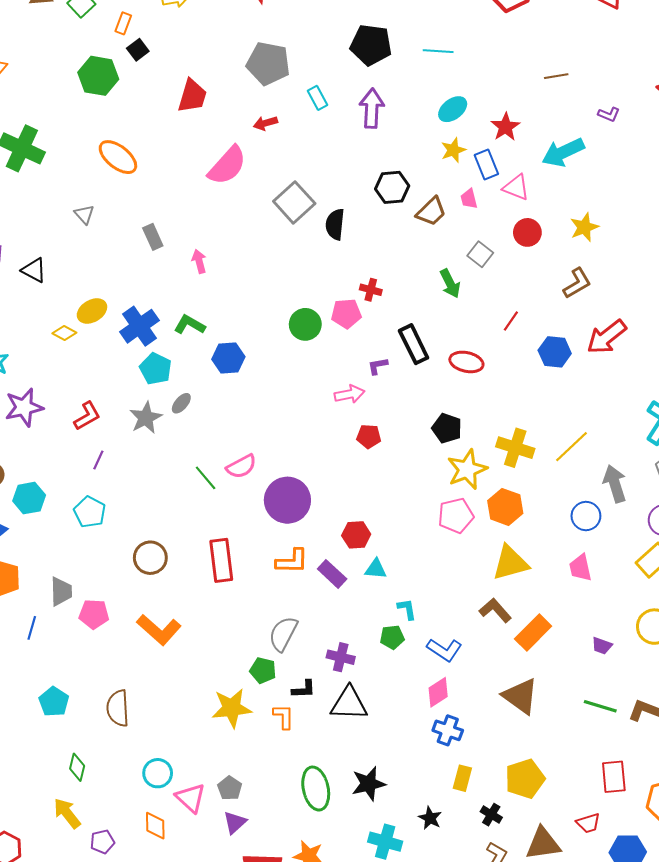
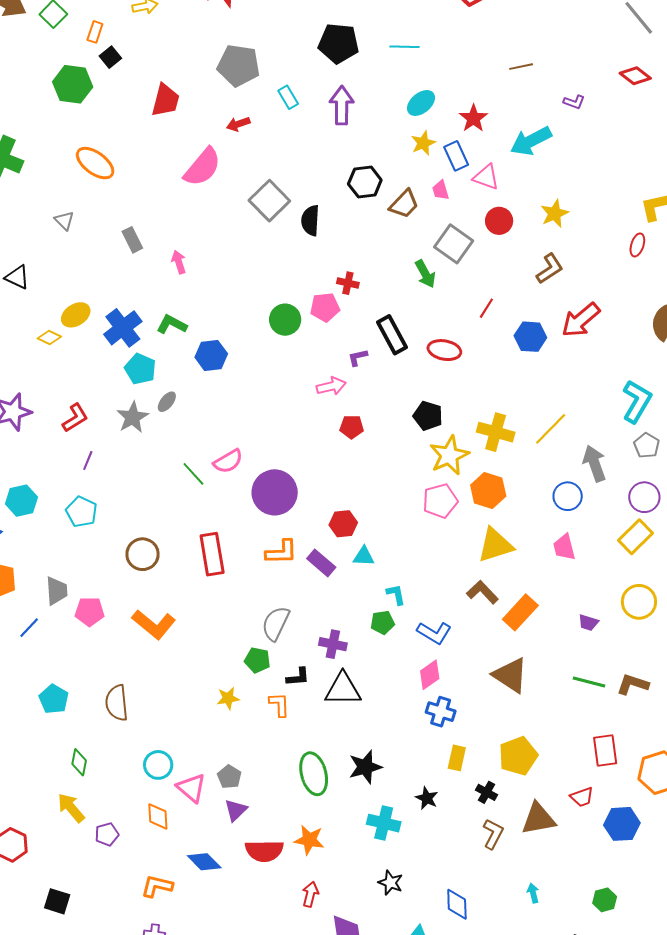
gray square: (480, 254) -> (454, 244), size x1.5
blue line: (32, 628) -> (29, 628), turned 30
yellow star: (232, 708) -> (228, 698), size x0.6

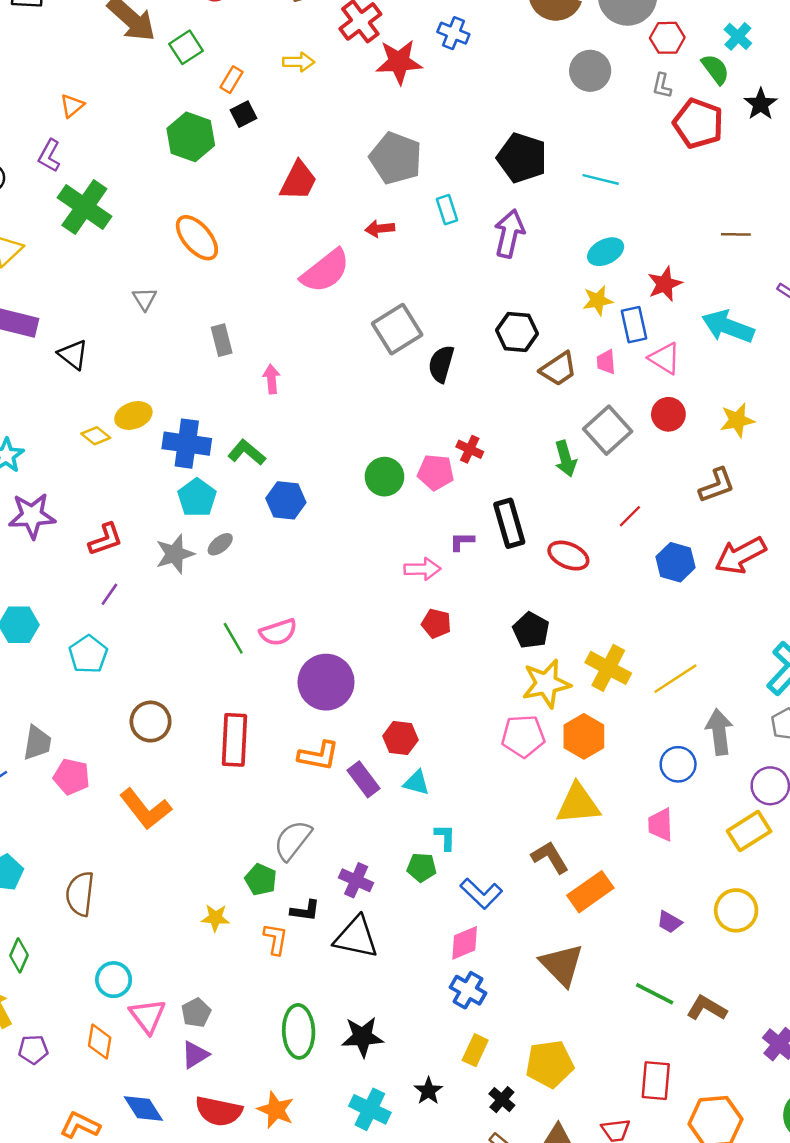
cyan arrow: (531, 141) -> (728, 327), turned 36
blue cross: (123, 328) -> (187, 444), turned 33

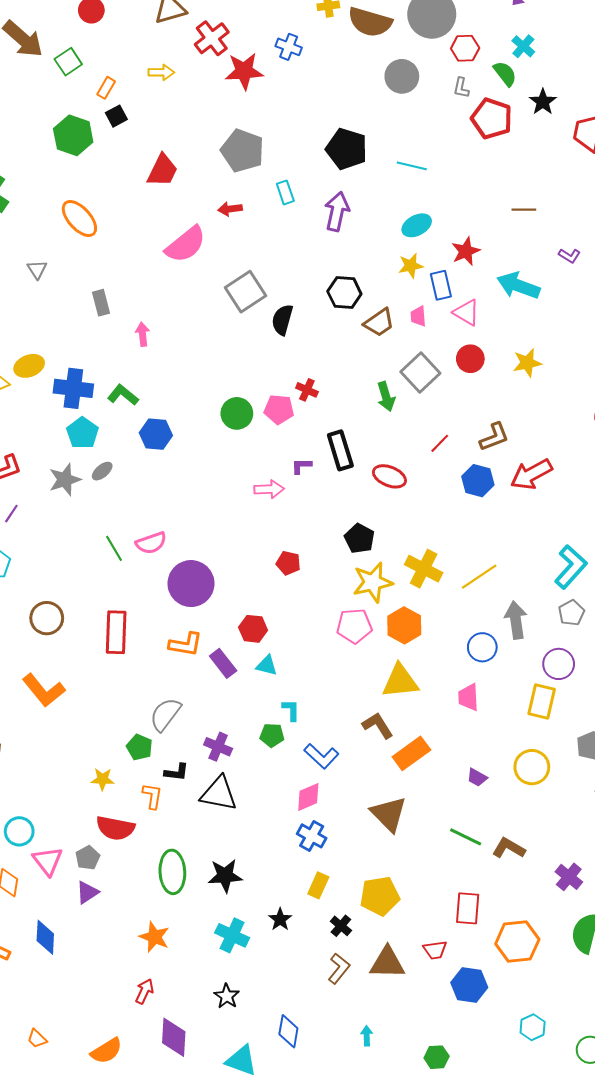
brown L-shape: (717, 485) -> (494, 437), moved
red pentagon: (436, 623) -> (288, 563), moved
yellow rectangle: (749, 831) -> (542, 702), turned -44
blue diamond: (143, 1108) -> (45, 937), turned 36
red semicircle: (219, 1111) -> (115, 828), moved

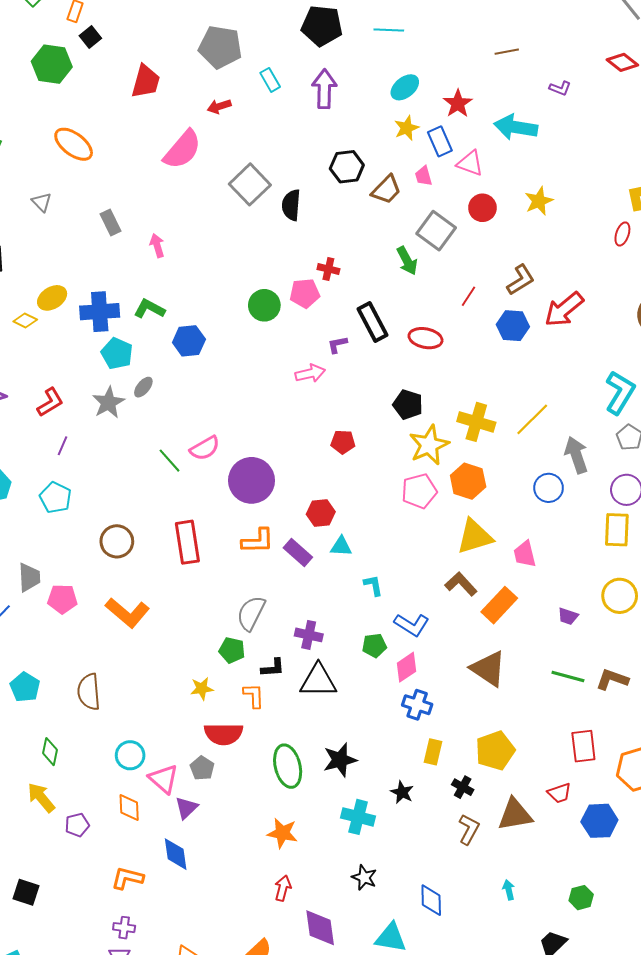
pink trapezoid: (468, 697) -> (525, 554), moved
green pentagon: (272, 735) -> (374, 645), moved
purple triangle: (87, 892) -> (186, 808), moved

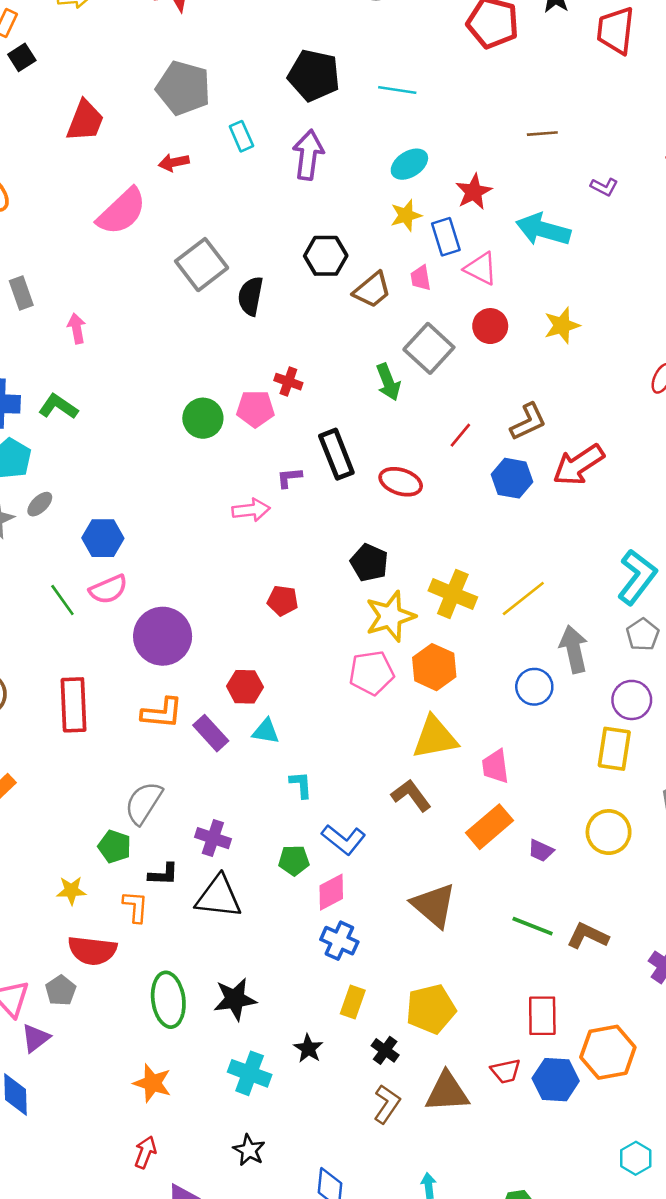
blue hexagon: (189, 341) -> (103, 538), moved
orange rectangle: (499, 605) -> (489, 827), moved
blue hexagon: (599, 821) -> (556, 1080), moved

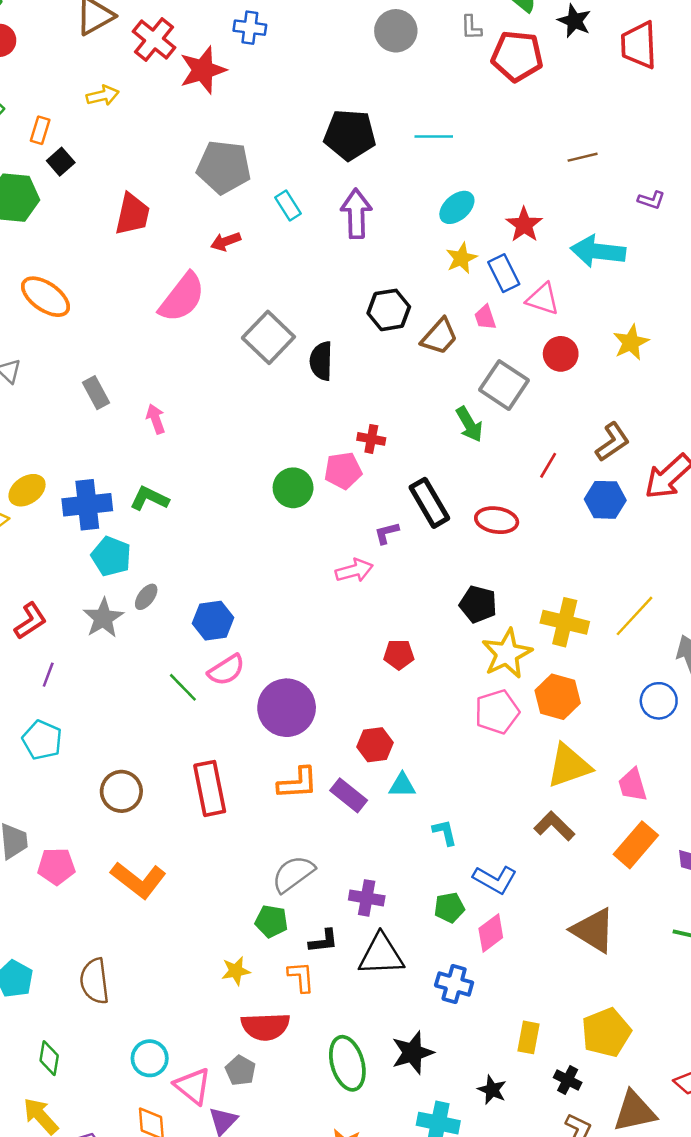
gray semicircle: (144, 803) -> (293, 874), turned 30
blue cross: (339, 941) -> (454, 984), moved

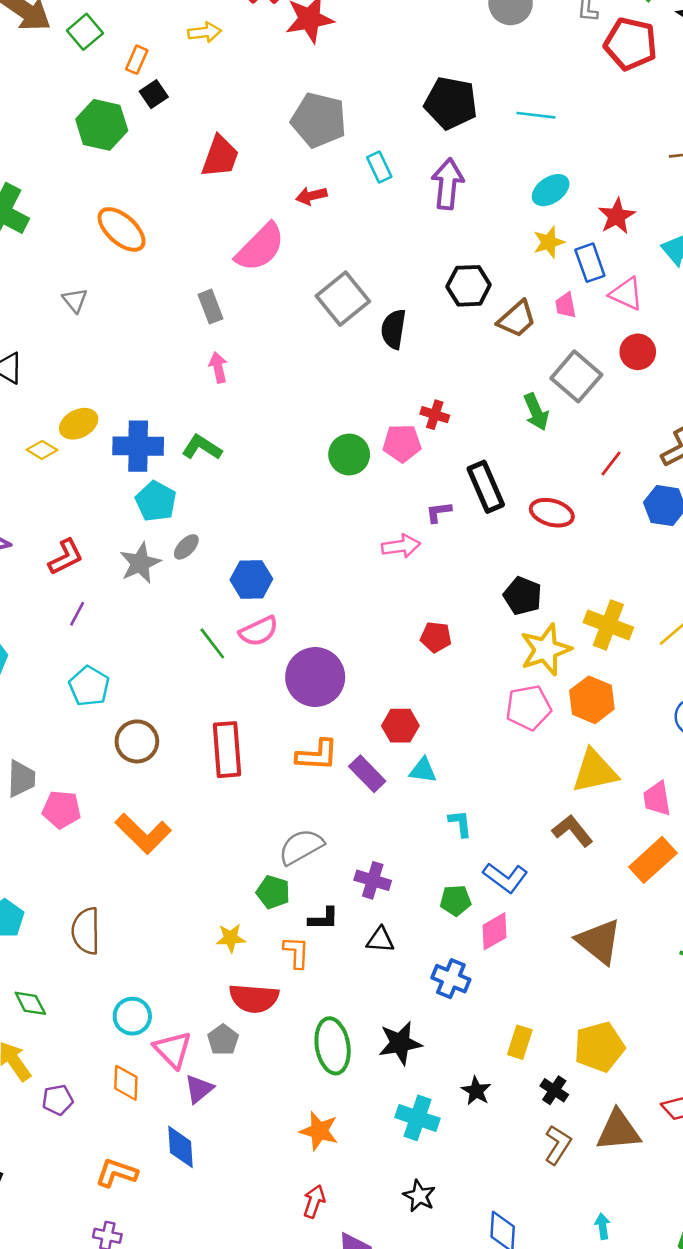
gray rectangle: (96, 393) -> (210, 307), moved
cyan pentagon: (42, 740) -> (89, 686), moved
black triangle: (381, 955) -> (380, 940), size x0.6
green diamond: (49, 1058) -> (30, 1003), turned -44

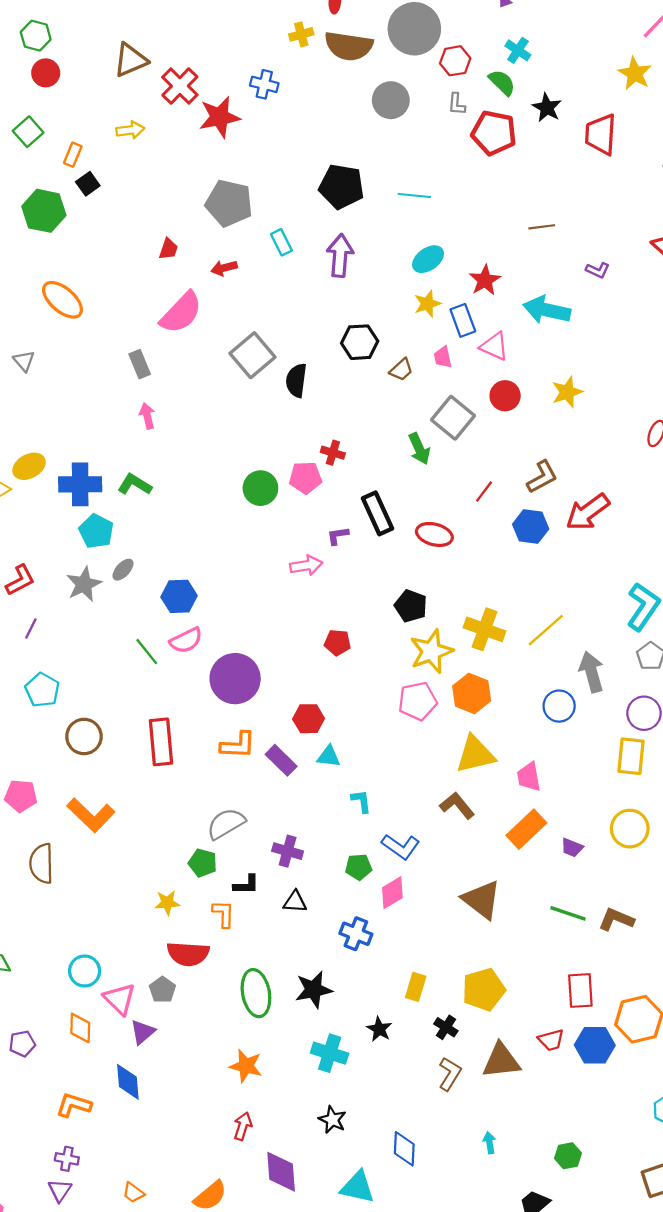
red trapezoid: (220, 157) -> (168, 249), moved, size x0.6
brown trapezoid: (517, 319) -> (401, 370), size x0.7
brown semicircle: (86, 931) -> (42, 864), moved

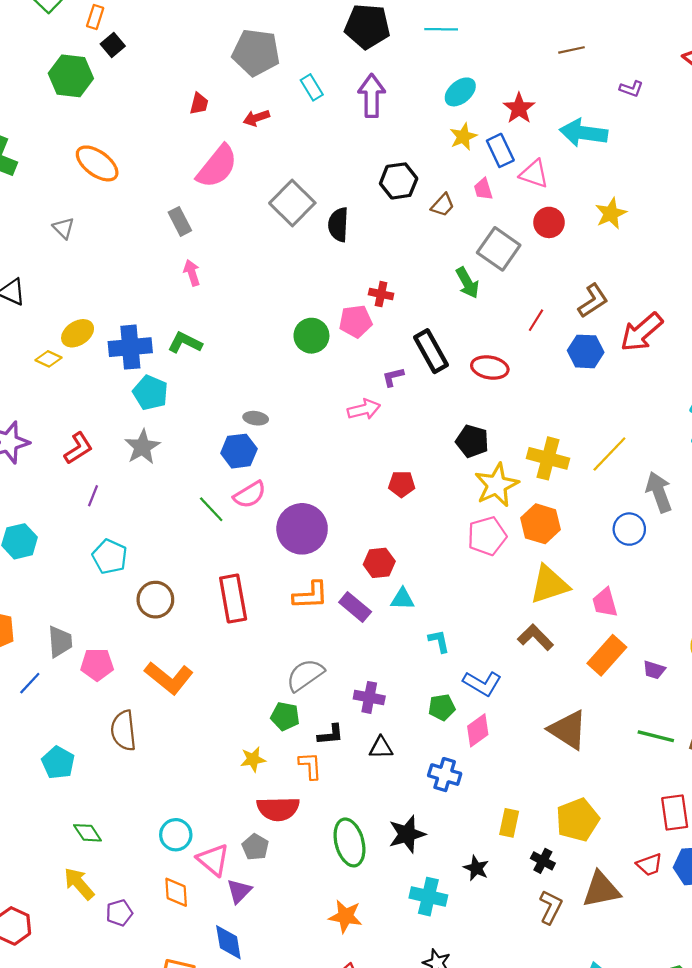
gray ellipse: (123, 570) -> (256, 418), moved, turned 60

